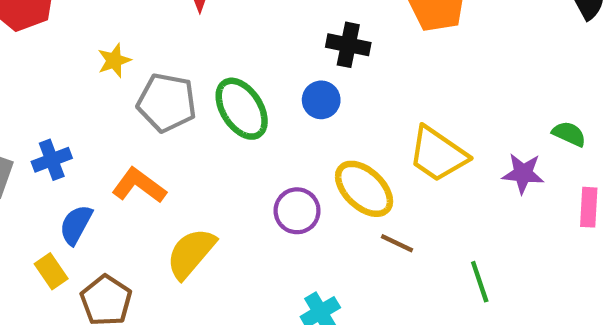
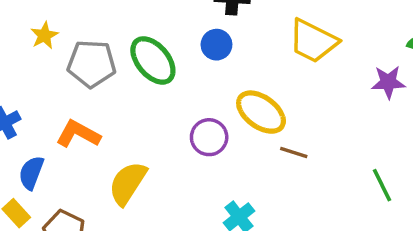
yellow trapezoid: (438, 154) -> (313, 41), moved
green line: (480, 282) -> (382, 185), moved

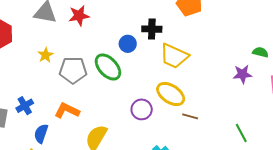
yellow trapezoid: (313, 41) -> (174, 56), moved
blue circle: (216, 45) -> (128, 44), moved

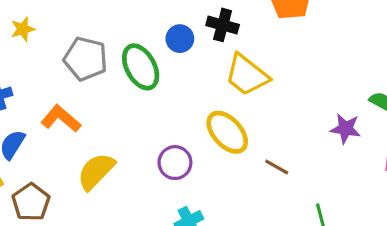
yellow star: (45, 55) -> (23, 29), moved
purple circle: (142, 109) -> (175, 163), moved
brown line: (190, 116) -> (277, 167), moved

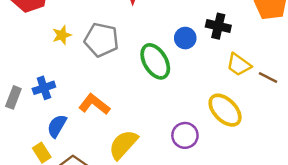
gray pentagon: (86, 59) -> (101, 40), moved
yellow trapezoid: (247, 75) -> (239, 65), size x0.7
brown line: (277, 167) -> (268, 77), moved

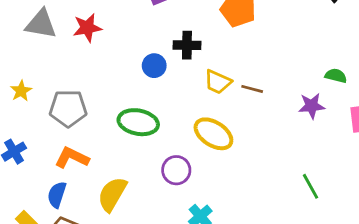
gray pentagon: (101, 40) -> (68, 108), moved
green ellipse: (155, 61) -> (138, 122), moved, turned -36
blue semicircle: (57, 126) -> (57, 195), moved

